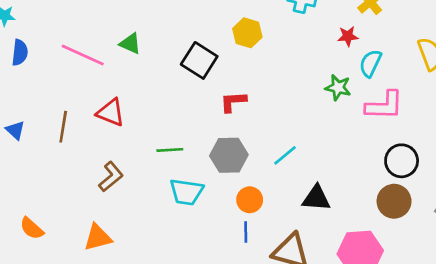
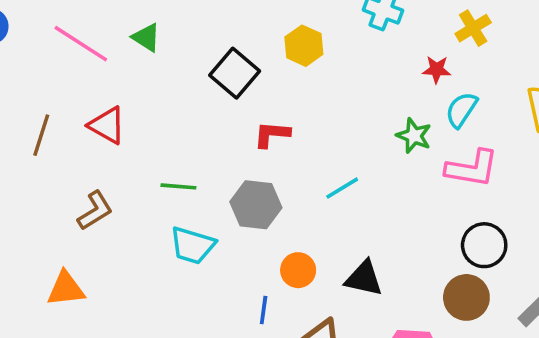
cyan line: (285, 155) -> (342, 188), moved
orange circle: (250, 200) -> (298, 270), moved

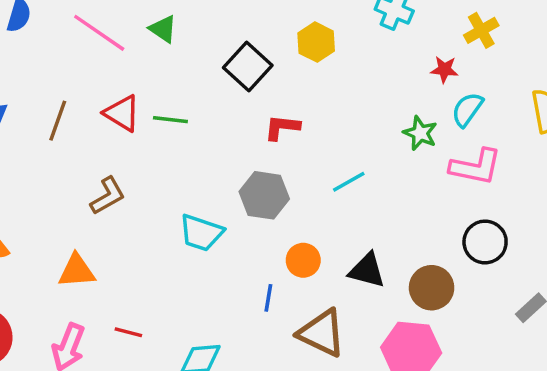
green line: (178, 186) -> (170, 120), moved
brown circle: (466, 297) -> (432, 288), moved

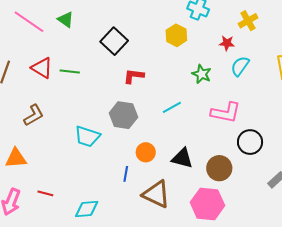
yellow hexagon: (316, 42) -> (176, 35), moved
green star: (420, 133) -> (202, 74), moved
pink L-shape: (476, 167) -> (226, 113), moved

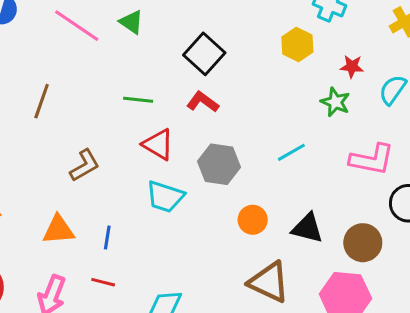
red star: (227, 43) -> (352, 66), moved
red triangle: (42, 68) -> (158, 144), moved
red L-shape: (134, 76) -> (203, 102), moved, turned 30
blue line: (126, 174) -> (107, 238), moved

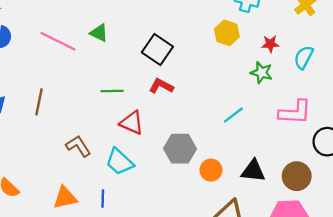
gray hexagon: (219, 164) -> (180, 149), moved
brown L-shape: (85, 165) -> (78, 146), turned -85
cyan trapezoid: (165, 197) -> (120, 162), moved, turned 32

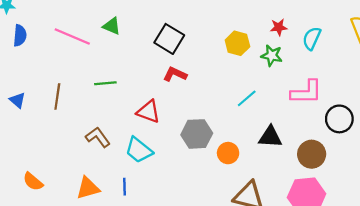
yellow hexagon: (227, 33) -> (237, 43), moved
green line: (112, 91) -> (105, 83), moved
black triangle: (253, 171) -> (270, 137), moved

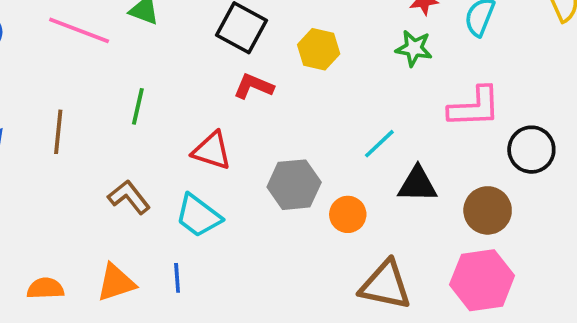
yellow hexagon: (237, 43) -> (319, 49), moved
green line: (105, 83) -> (138, 106), turned -70
cyan line: (247, 98) -> (379, 144), moved
orange semicircle: (33, 182) -> (45, 288), moved, turned 140

